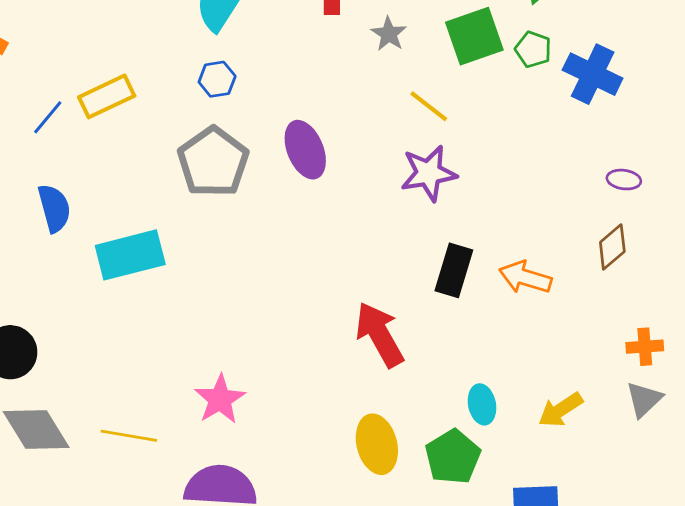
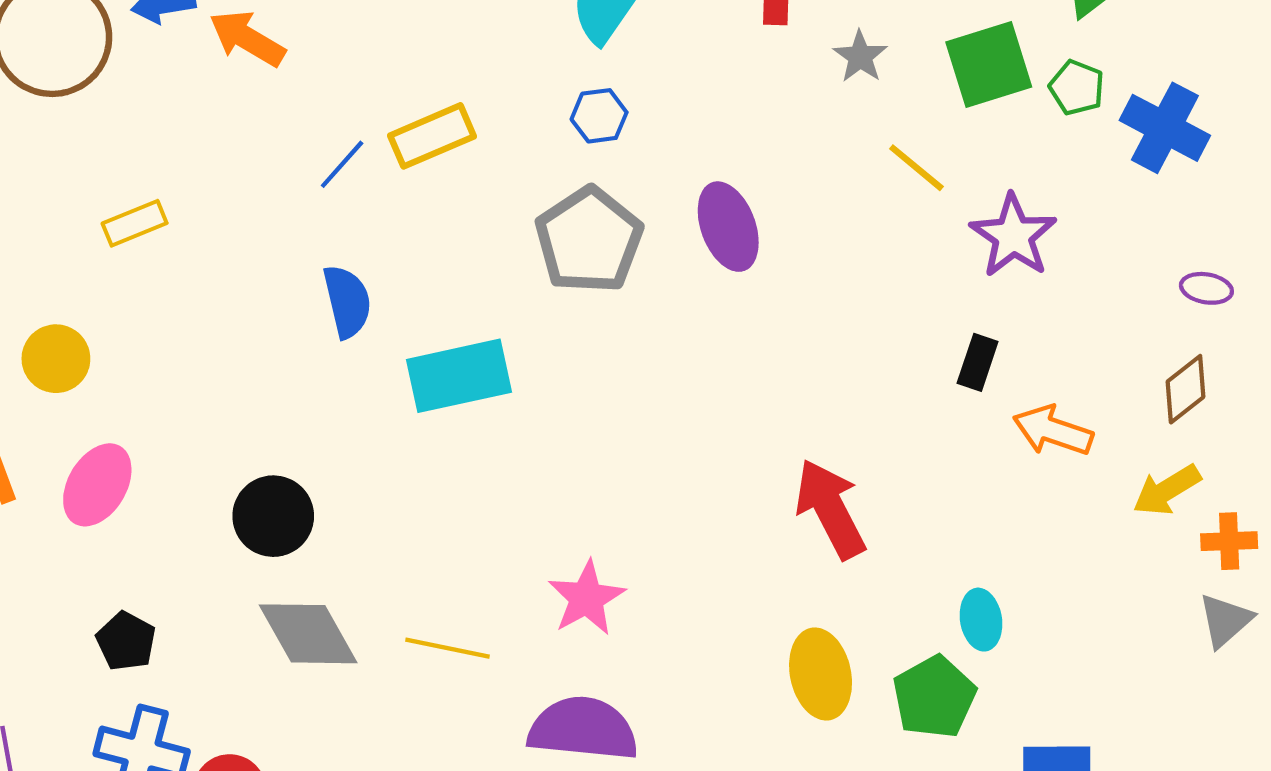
purple star: (429, 173) -> (1013, 236), moved, turned -30
black rectangle: (454, 270) -> (978, 362), moved, size x0.7
yellow arrow: (560, 410) -> (1167, 490), moved

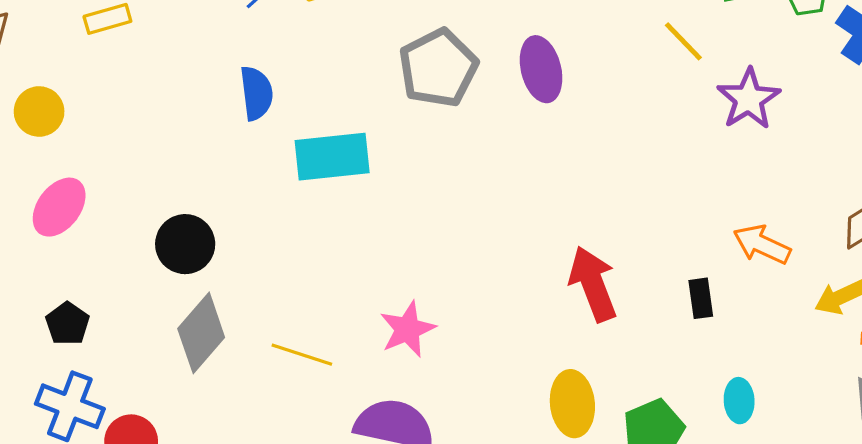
black rectangle: (978, 362) -> (701, 298), moved, turned -33
cyan ellipse: (981, 620) -> (739, 401), moved
gray diamond: (308, 634) -> (201, 333), turned 64

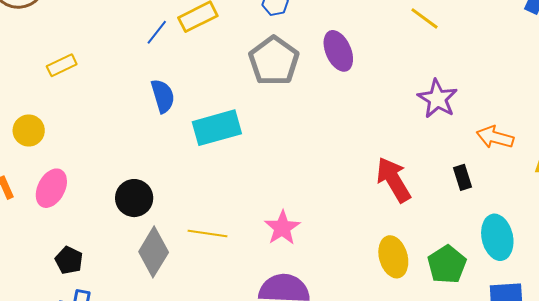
purple star: (749, 99) -> (437, 99), moved
yellow line: (302, 355) -> (207, 233), moved
cyan ellipse: (739, 401) -> (497, 237), size x1.6

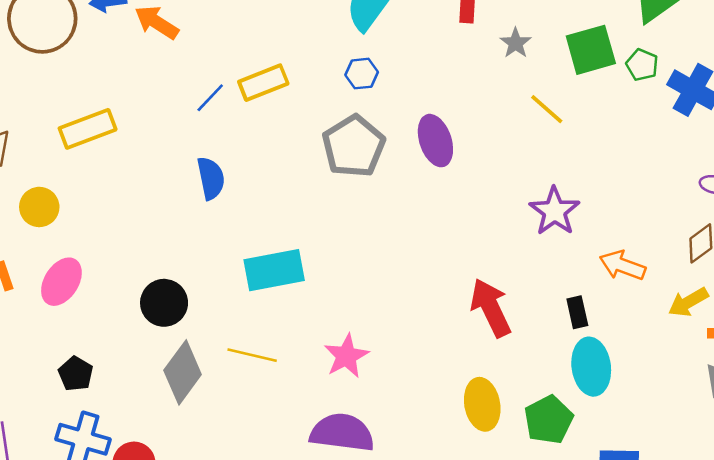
yellow rectangle: (62, 65) -> (88, 129), size x1.5
cyan rectangle: (217, 128) -> (274, 270), moved
cyan ellipse: (497, 237) -> (591, 367), moved

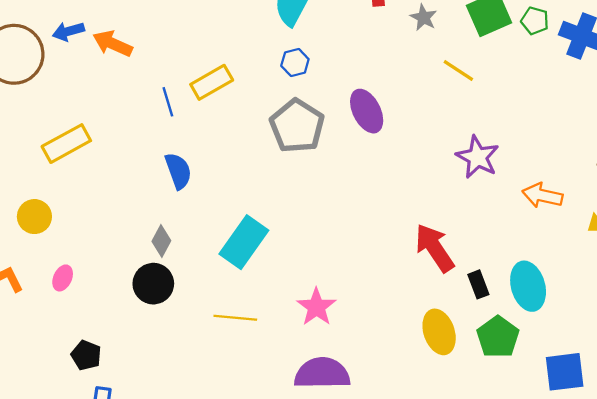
blue line: (210, 98) -> (168, 102), turned -52
cyan rectangle: (274, 270) -> (244, 242), turned -36
pink ellipse: (61, 282) -> (63, 278), size x0.6
black rectangle: (577, 312) -> (478, 284), moved
gray diamond: (183, 372) -> (161, 241), moved, size x0.6

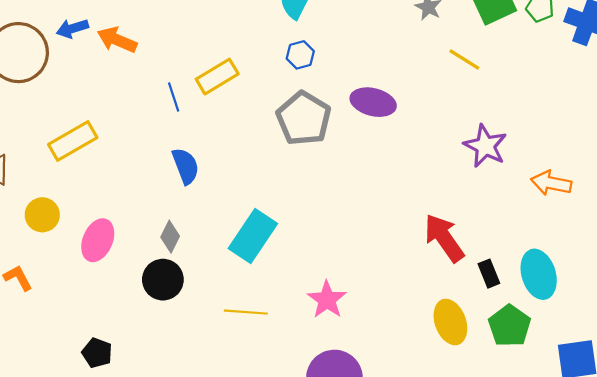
purple ellipse: (367, 111) -> (373, 102), turned -48
pink ellipse: (63, 278) -> (98, 240), moved, size x1.6

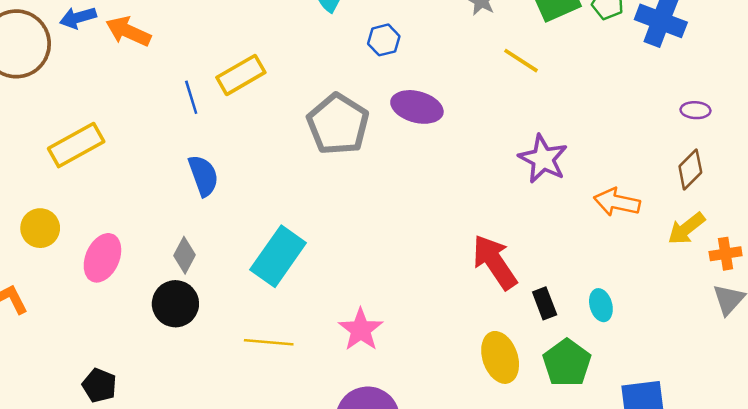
blue hexagon: (300, 55) -> (384, 40), moved
cyan ellipse: (539, 274) -> (601, 305), size x0.6

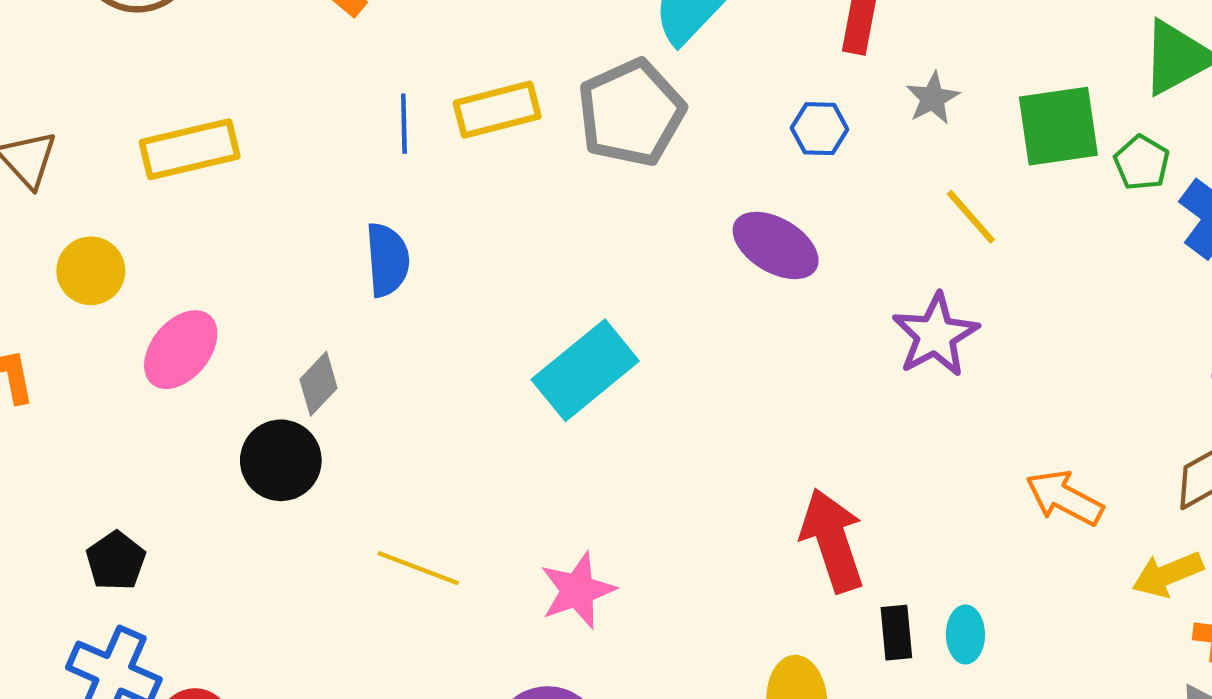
blue hexagon: (384, 40) -> (820, 129), moved
gray pentagon: (338, 124) -> (631, 113), moved
purple star: (543, 159) -> (935, 335), moved
cyan rectangle: (278, 256) -> (585, 370), moved
cyan ellipse: (601, 305) -> (965, 634), moved

